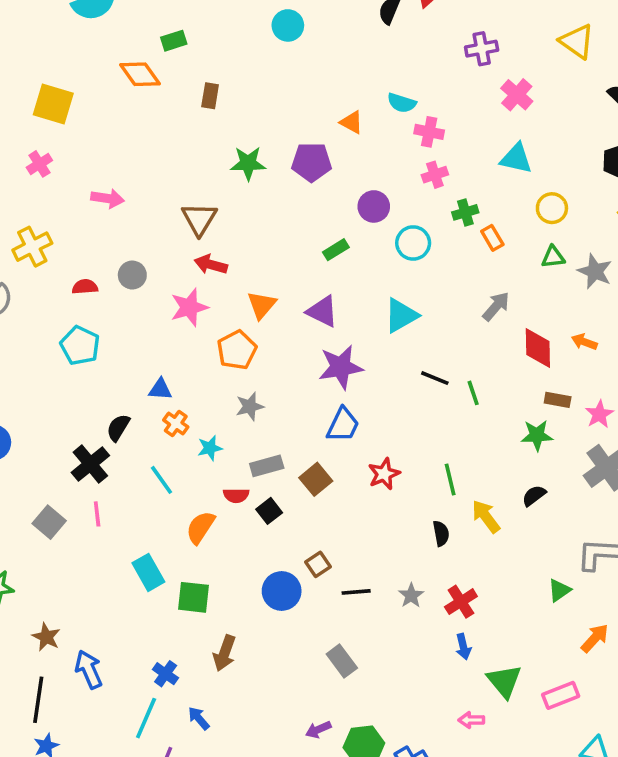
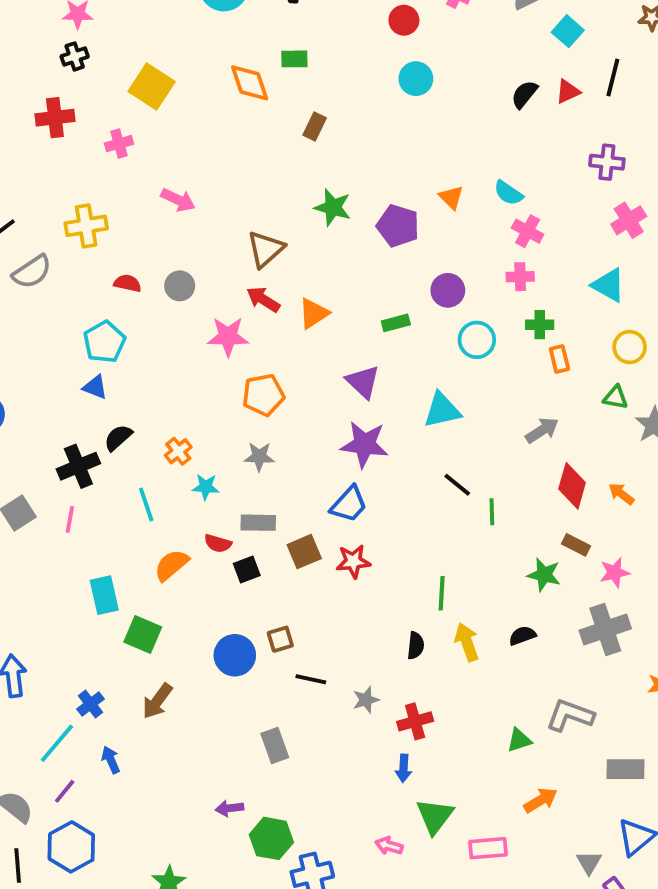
orange triangle: (262, 305) -> (314, 313), moved
blue triangle: (160, 389) -> (95, 387), moved
red star: (384, 474) -> (353, 561), moved

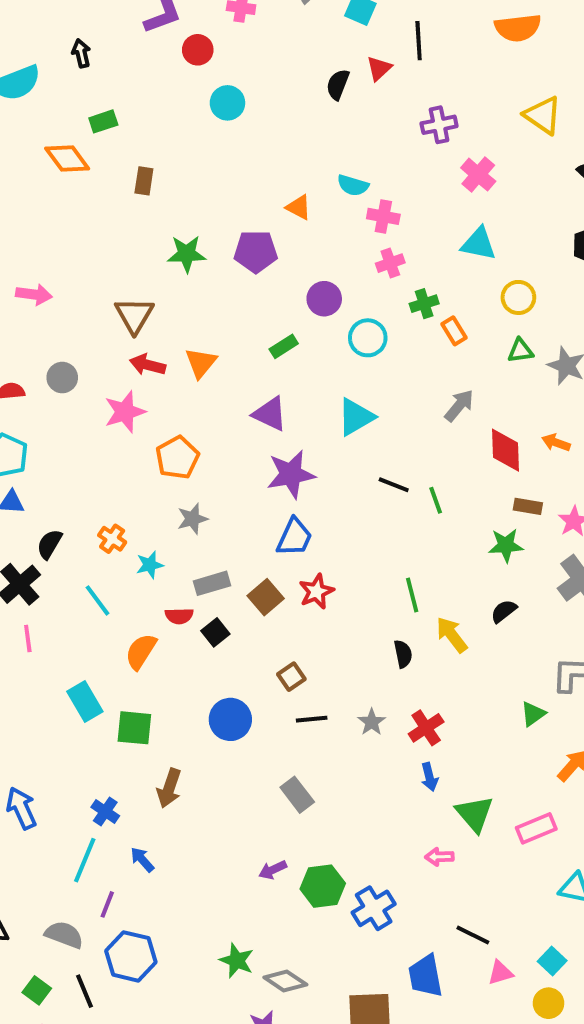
brown square: (280, 639) -> (291, 677), moved

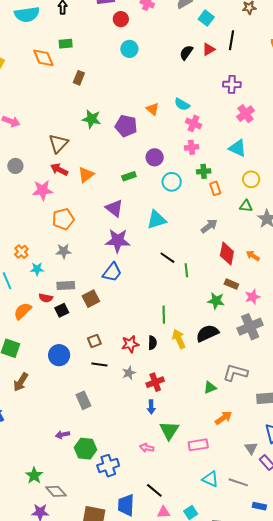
red star: (316, 591) -> (130, 344), moved
black semicircle: (504, 611) -> (207, 333), size x1.6

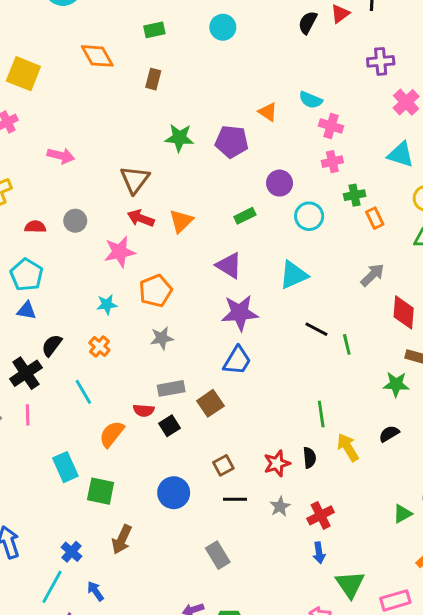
green rectangle: (66, 44) -> (154, 30), moved
cyan star: (37, 269) -> (107, 304), moved
black semicircle: (207, 333) -> (389, 434), size x0.6

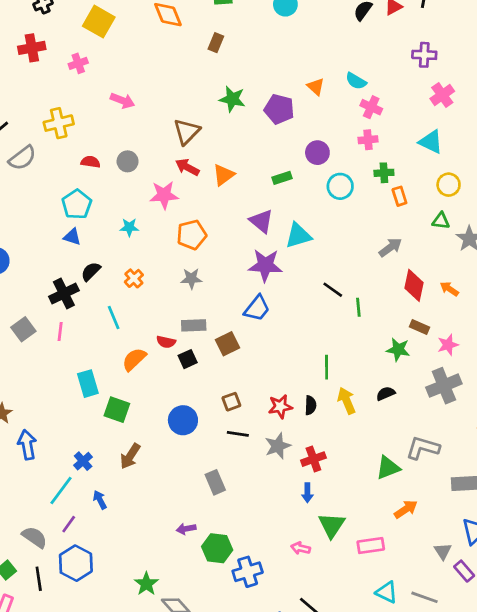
cyan triangle: (293, 275) -> (298, 236), moved
cyan star: (107, 304) -> (129, 227), moved
gray star: (280, 507) -> (278, 446), size x1.4
green triangle: (403, 514) -> (388, 468), size x1.4

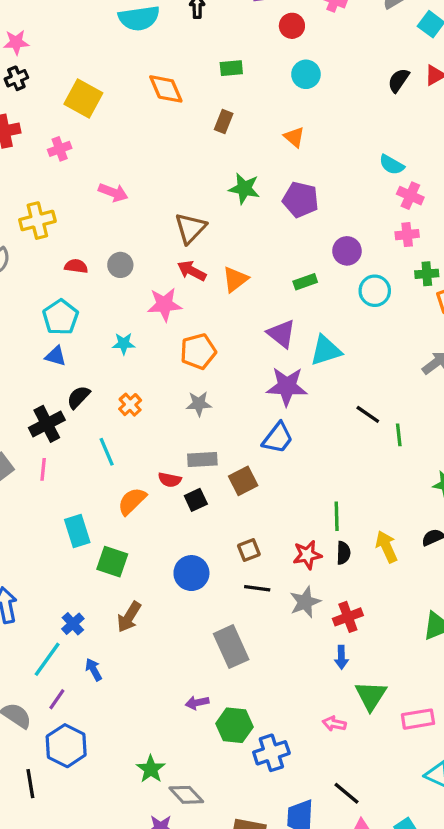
orange triangle: (316, 87) -> (294, 137), moved
green line: (327, 367) -> (337, 516), moved
gray rectangle: (215, 482) -> (231, 647), size x1.4
black line: (39, 579) -> (30, 784), moved

